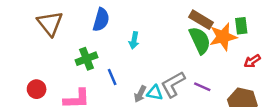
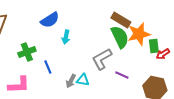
blue semicircle: (101, 20) -> (50, 20), moved, turned 42
green rectangle: (241, 26) -> (154, 46), moved
gray L-shape: (173, 84) -> (102, 59), moved

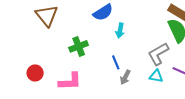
blue line: (48, 67) -> (116, 62), moved
cyan triangle: (83, 80) -> (156, 76), moved

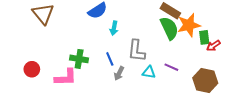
green cross: (79, 46) -> (79, 59), moved, turned 30
gray L-shape: (158, 54) -> (136, 51), moved, turned -55

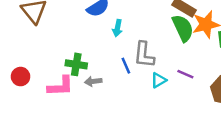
blue line: (110, 59) -> (126, 66), moved
cyan triangle: (149, 72) -> (159, 80), turned -40
gray arrow: (119, 73) -> (93, 81), moved, turned 56

